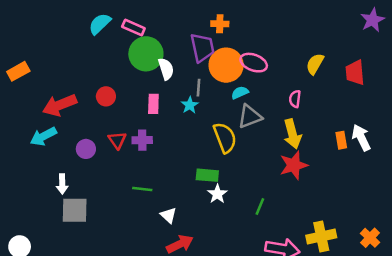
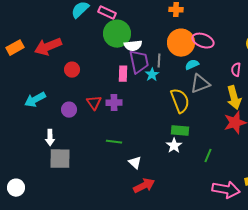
purple trapezoid: (202, 48) -> (139, 62), moved
white semicircle: (166, 69) -> (133, 46), turned 102
red circle: (106, 96) -> (72, 70), moved
red arrow: (60, 105) -> (48, 47), moved
green rectangle: (207, 175) -> (180, 131), moved

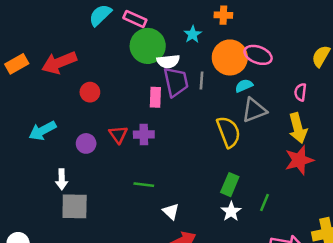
cyan star: (152, 75) -> (193, 34), moved
green rectangle: (180, 131) -> (230, 185), moved, turned -72
white star: (174, 146) -> (231, 211), moved

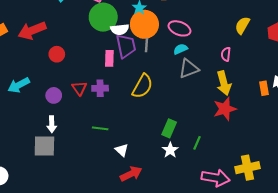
pink ellipse: (258, 55) -> (179, 28), moved
orange circle: (230, 57) -> (144, 24), moved
yellow semicircle: (229, 132) -> (142, 86), moved, turned 50
white arrow: (62, 179) -> (52, 124), moved

